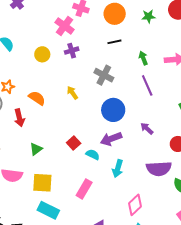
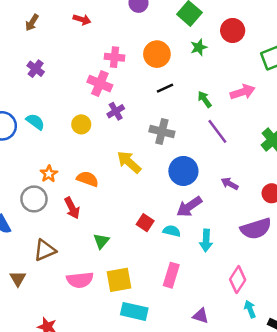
yellow arrow: (72, 93) -> (129, 162), size x1.5

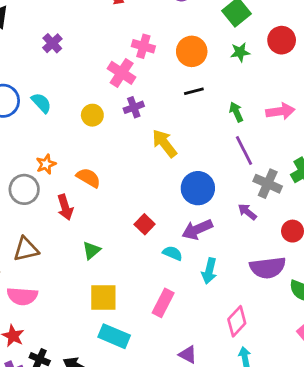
gray cross: (162, 132) -> (268, 184), moved
yellow arrow: (129, 162) -> (164, 143), moved
red square: (145, 223) -> (145, 224), moved
pink semicircle: (80, 280) -> (22, 296), moved

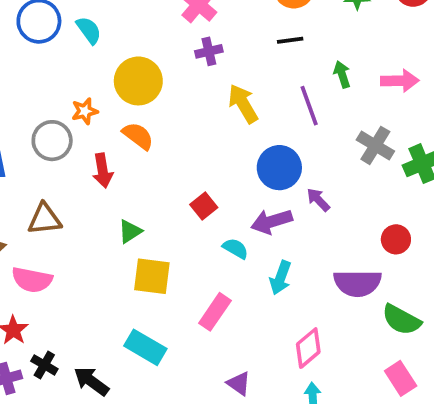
yellow circle: (92, 115) -> (138, 81), moved, size x1.6
purple line: (244, 151) -> (309, 106), moved
gray cross: (268, 184) -> (375, 145), moved
purple arrow: (247, 212) -> (318, 200), moved
yellow square: (103, 298) -> (152, 276), moved

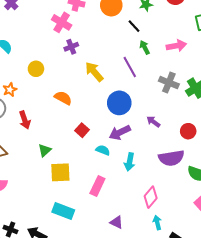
black line: (290, 40) -> (134, 26), moved, turned 64
yellow circle: (138, 81) -> (36, 69), size x0.6
orange semicircle: (138, 136) -> (63, 98), moved
purple arrow: (318, 200) -> (153, 122), moved

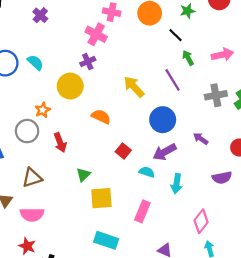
purple cross: (71, 47) -> (88, 62), moved
yellow circle: (36, 69) -> (70, 86), size x1.5
gray cross: (169, 83) -> (216, 95), turned -30
purple semicircle: (171, 158) -> (222, 178), size x0.7

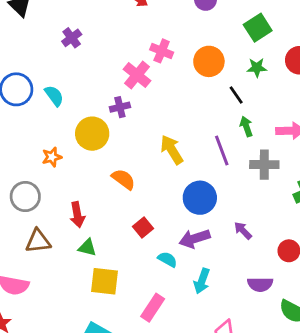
gray cross: (216, 95) -> (264, 165), moved
gray circle: (27, 131) -> (25, 197), moved
red arrow: (60, 143) -> (77, 215), moved
green triangle: (83, 175) -> (87, 248), turned 48
brown triangle: (32, 178) -> (38, 241), moved

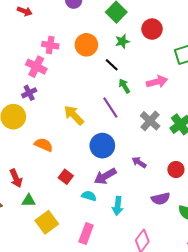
gray cross: (264, 165) -> (150, 121), moved, turned -36
yellow square: (104, 281) -> (47, 222), turned -30

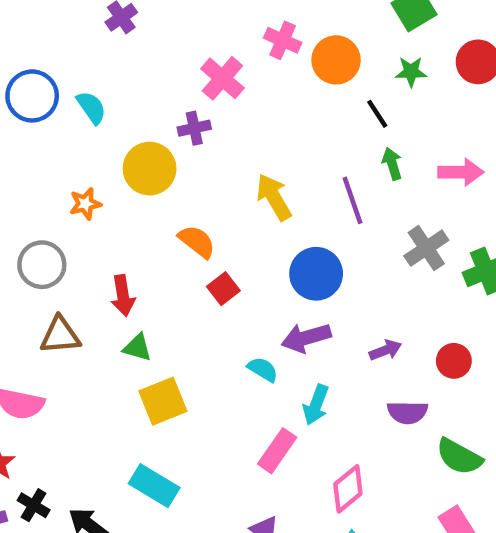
pink cross: (50, 45) -> (283, 40), moved
purple arrow: (139, 162) -> (385, 350), moved, turned 112
red square: (66, 177) -> (223, 289), moved
pink rectangle: (86, 233) -> (277, 451), moved

